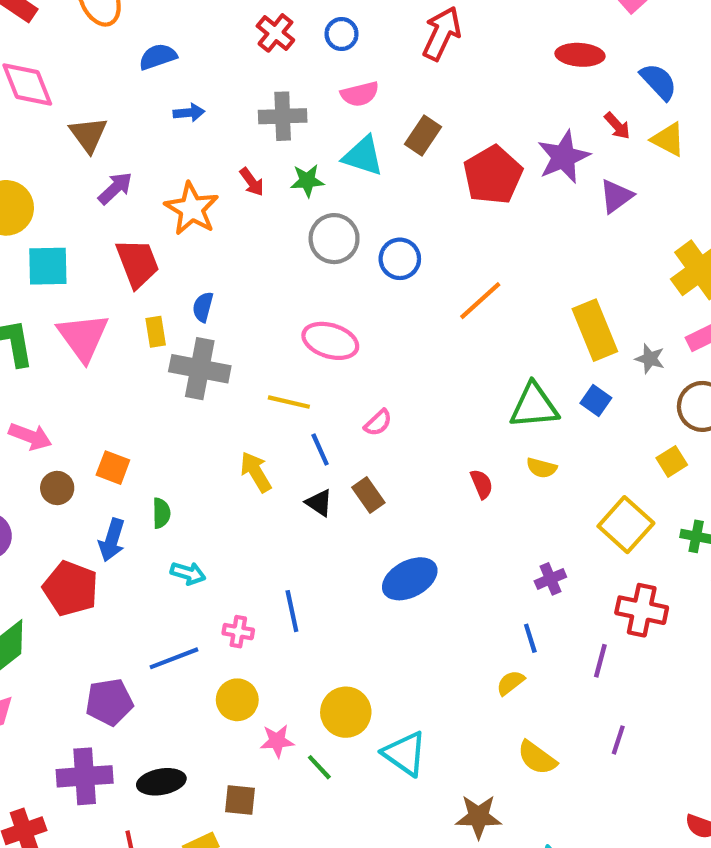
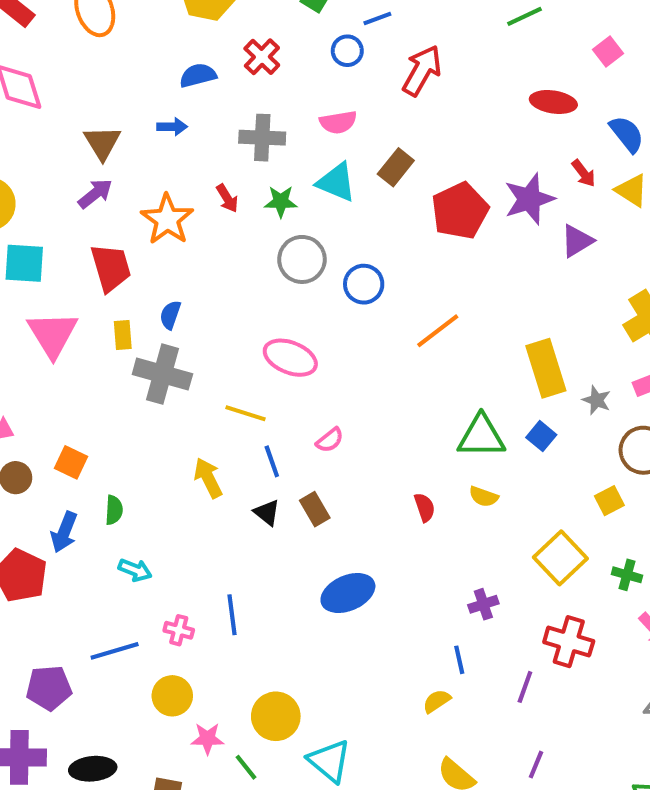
blue circle: (342, 34) -> (347, 51), moved
blue semicircle: (158, 57) -> (198, 75), moved
brown triangle: (88, 135) -> (102, 143), moved

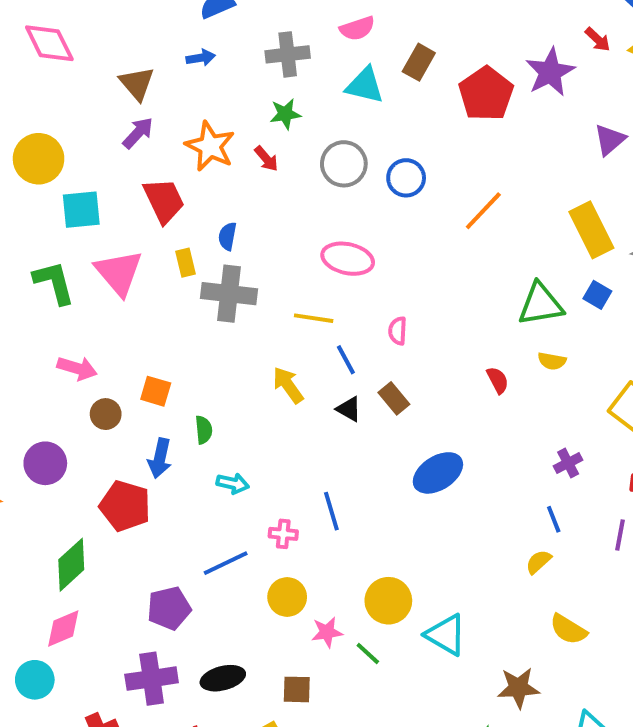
red arrow: (227, 198) -> (266, 159), moved
green star: (281, 201) -> (285, 114), moved
purple triangle: (577, 241) -> (610, 140), moved
pink semicircle: (330, 440) -> (398, 331), turned 140

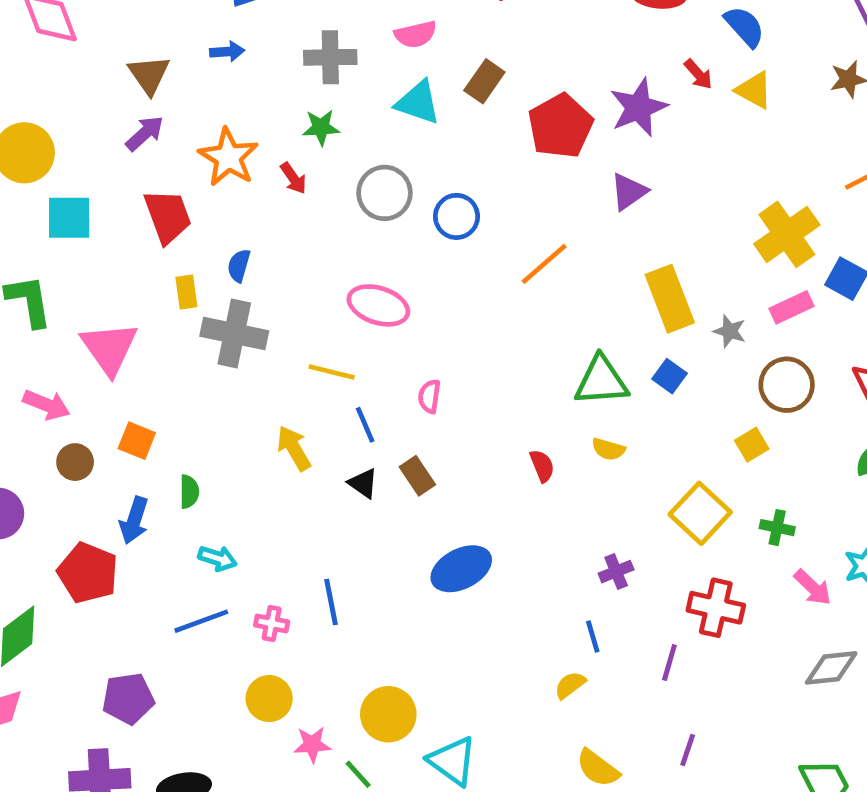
purple triangle: (610, 140) -> (629, 192), moved
pink triangle: (119, 273) -> (109, 348), moved
blue line: (226, 563) -> (201, 621), moved

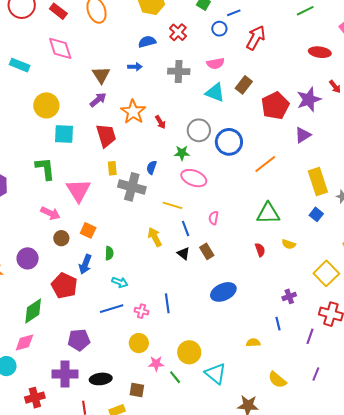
green star: (321, 127) -> (182, 153), moved
blue circle: (456, 216) -> (229, 142), size x1.4
blue semicircle: (239, 266) -> (152, 167), moved
green triangle: (601, 381) -> (268, 213), moved
yellow semicircle: (570, 685) -> (253, 343), moved, turned 32

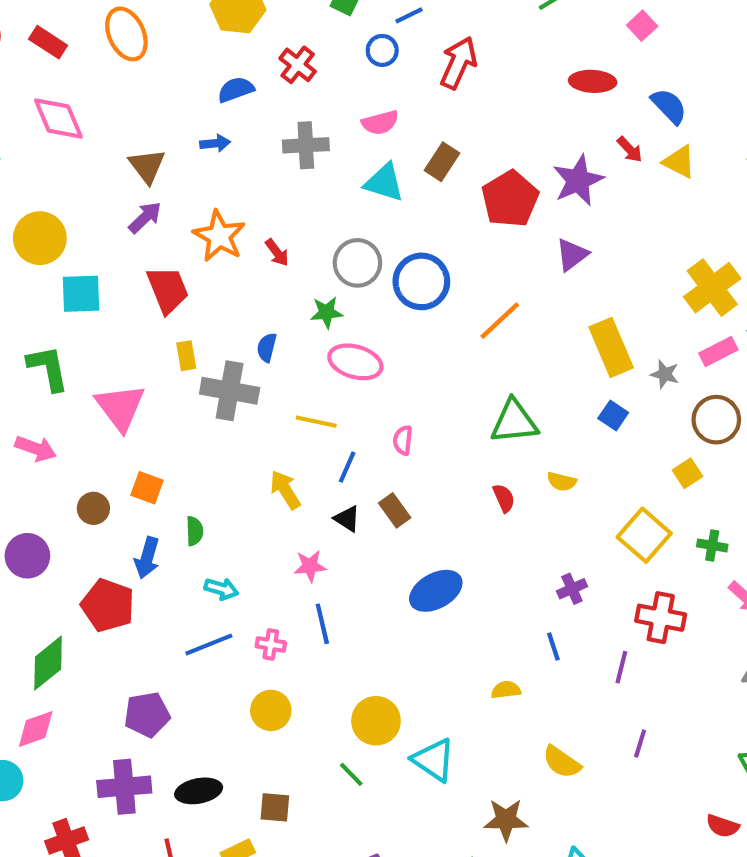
pink arrow: (50, 213) -> (36, 449), moved
blue line: (186, 229) -> (347, 467), turned 49
pink star: (156, 364) -> (310, 566), moved

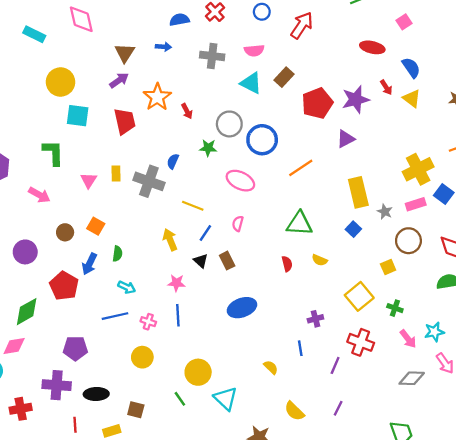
yellow rectangle: (186, 356) -> (116, 173), moved
pink ellipse: (355, 362) -> (240, 181), moved
pink triangle: (120, 407) -> (89, 180), size x0.6
yellow semicircle: (506, 690) -> (271, 367), turned 42

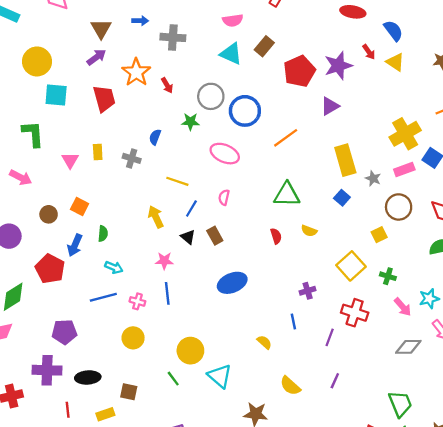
gray cross: (212, 56) -> (173, 37), moved
gray cross: (149, 181) -> (132, 158), size x0.6

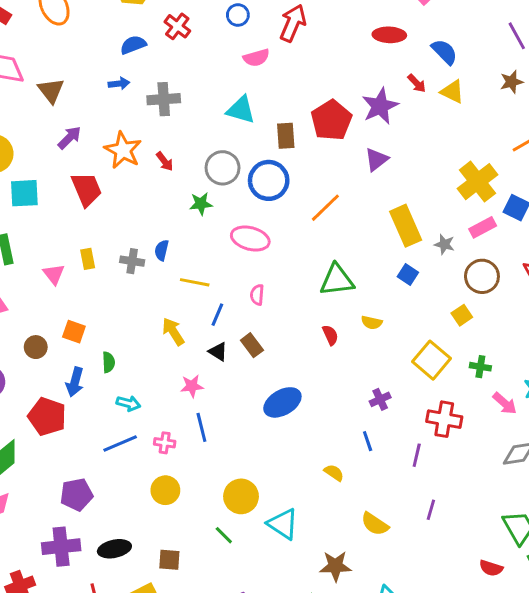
pink semicircle: (233, 20) -> (256, 58), moved
brown triangle: (101, 29) -> (51, 91), moved
brown rectangle: (264, 46) -> (286, 136), moved, turned -36
blue semicircle: (155, 137) -> (162, 250), moved

